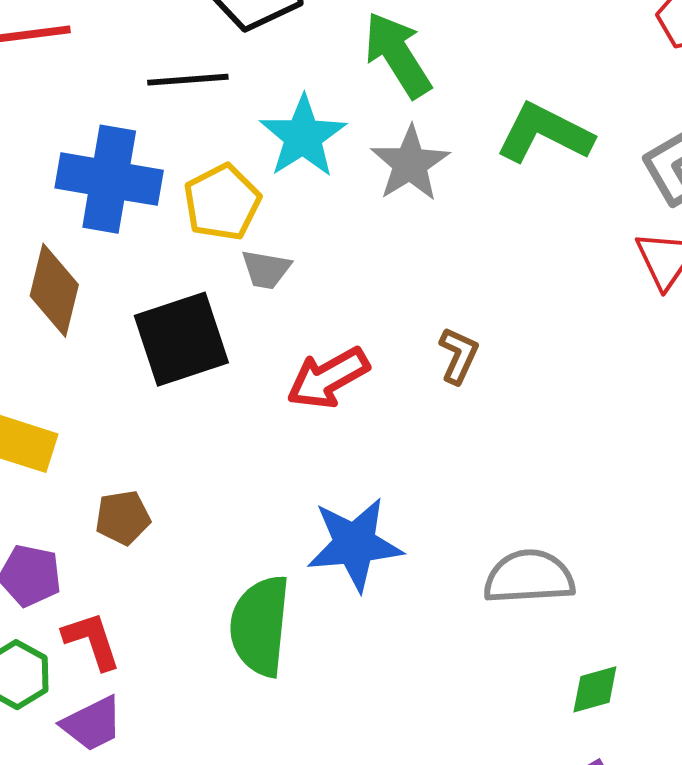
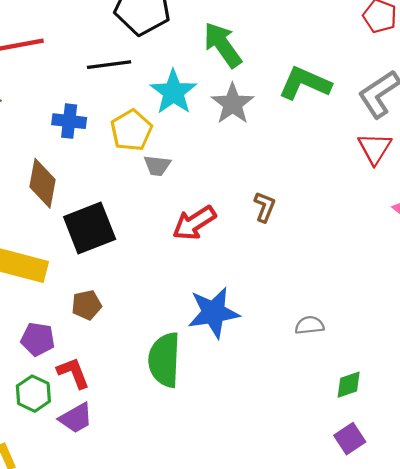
blue cross: (109, 179) -> (69, 121), size x0.6
black square: (181, 339) -> (90, 228), moved
gray semicircle: (529, 577) -> (309, 325), size x0.6

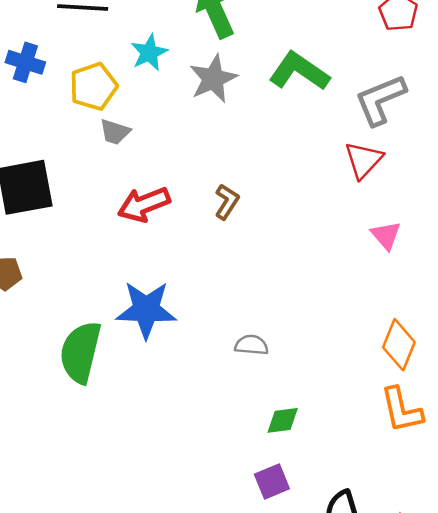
cyan star: (173, 92) -> (149, 53), size x0.7

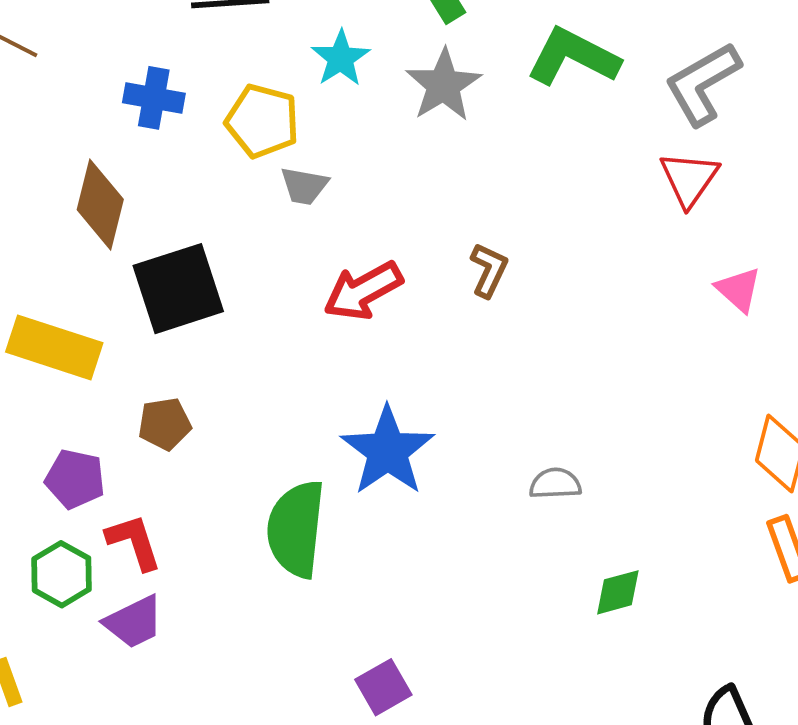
yellow pentagon: (93, 86) -> (262, 121), turned -30
blue star: (146, 310) -> (388, 451), turned -30
purple square: (272, 481) -> (383, 687), moved

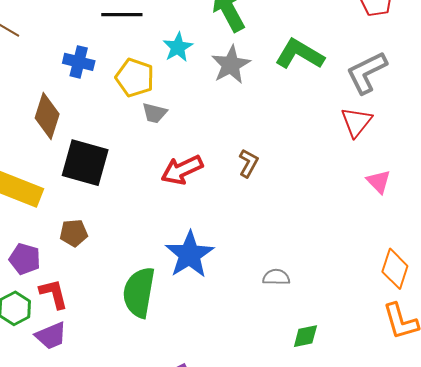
black square: (178, 289) -> (85, 163), turned 30

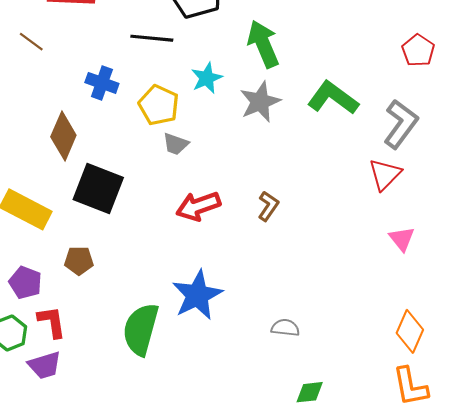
gray L-shape: (367, 73) -> (401, 124), turned 147

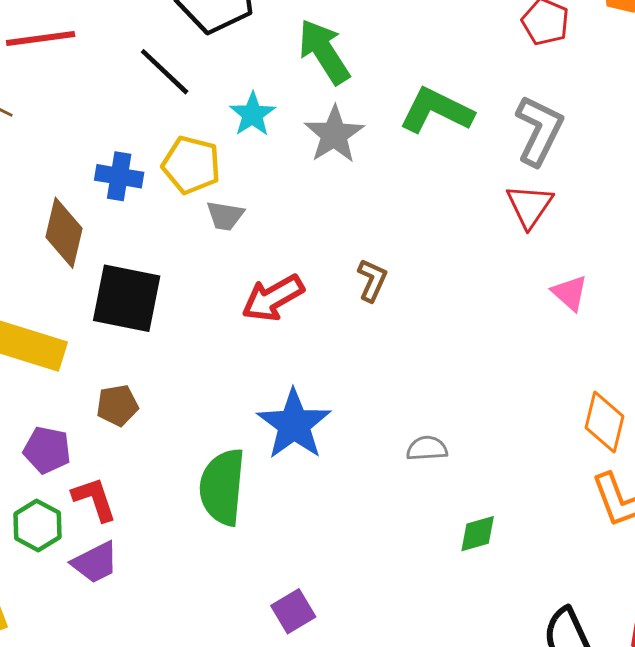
black line: (152, 38) -> (165, 72), turned 48
blue cross: (102, 83) -> (119, 176), moved

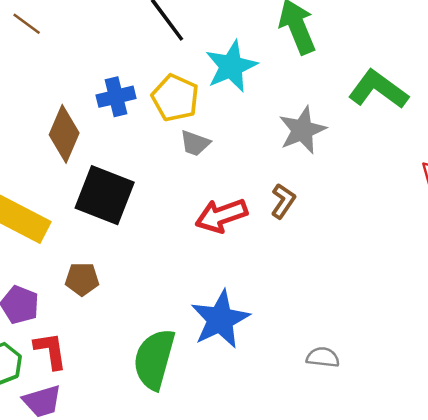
cyan star: (252, 114) -> (231, 66), size x1.4
gray star: (334, 134) -> (302, 130), moved
blue cross: (119, 176) -> (116, 97), turned -33
brown L-shape: (372, 280) -> (283, 201), moved

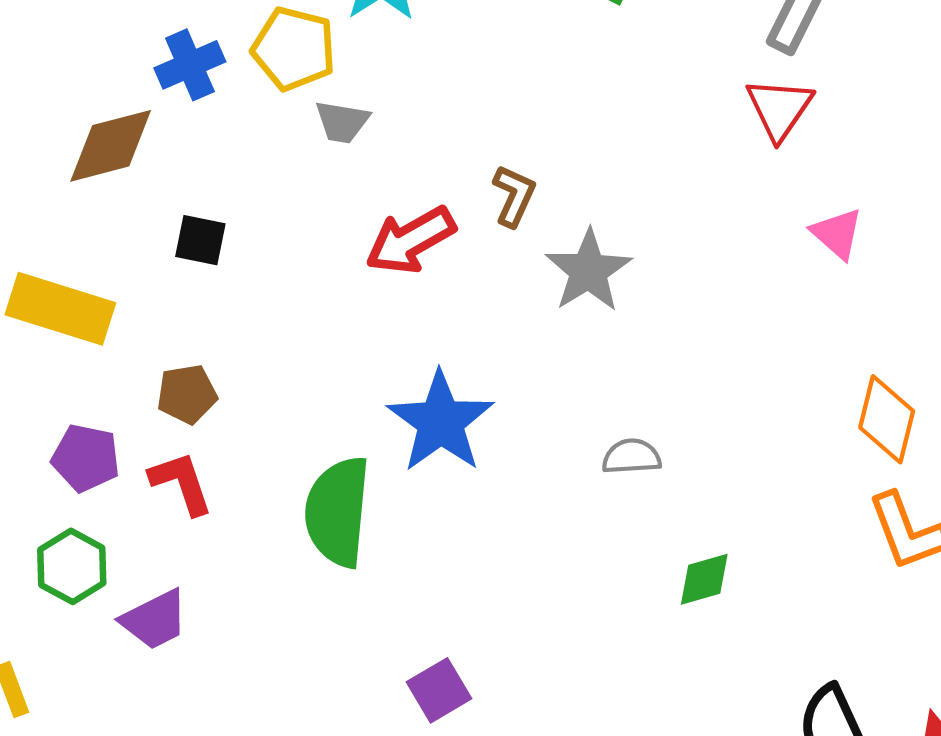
gray star: (302, 130) -> (588, 271), moved
brown diamond: (64, 134) -> (111, 146), turned 62
black square: (105, 195) -> (200, 240), size x0.5
red L-shape: (50, 351) -> (181, 483), moved

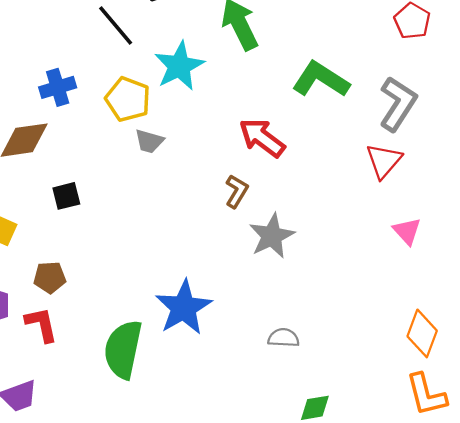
blue cross: (190, 65) -> (58, 87), moved
black square: (200, 240) -> (66, 196), turned -32
red arrow: (411, 240) -> (262, 138), moved, turned 60

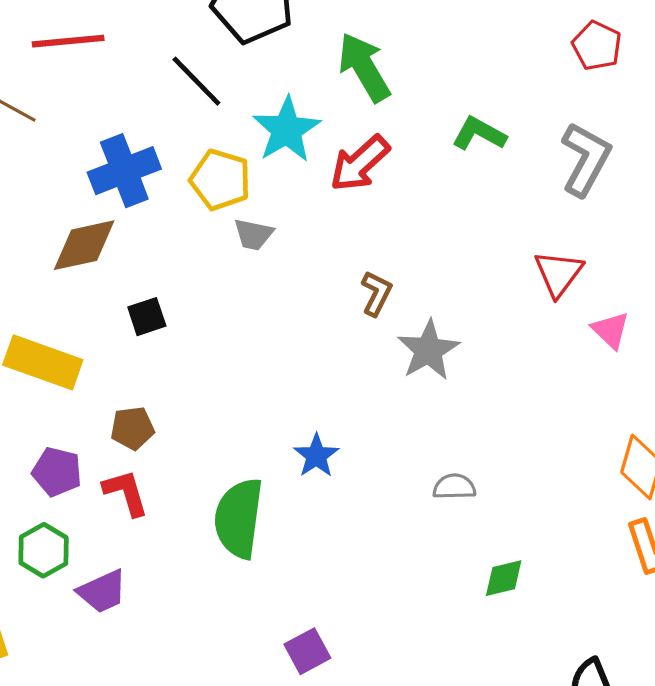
green L-shape: (321, 79) -> (479, 134), size x0.7
blue cross: (58, 87) -> (124, 171), size x1.4
red arrow: (262, 138) -> (360, 163), moved, turned -75
red triangle: (384, 161) -> (559, 273), moved
blue star: (184, 308) -> (316, 456), size x0.6

